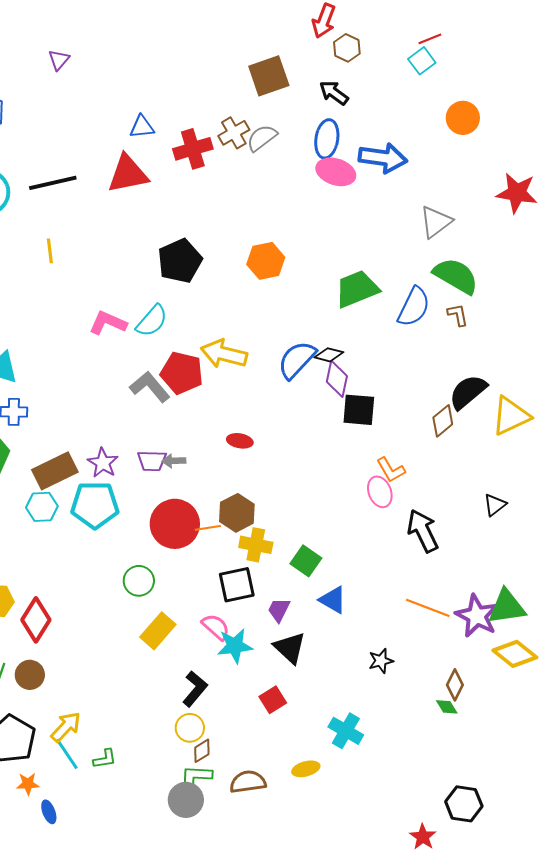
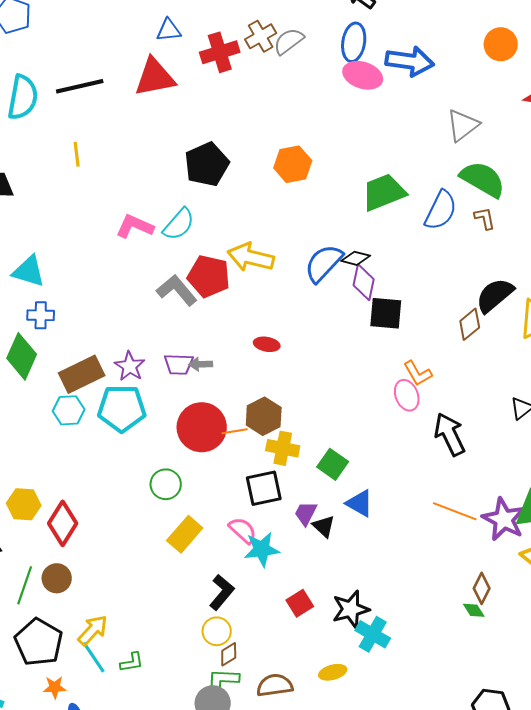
orange circle: (463, 118) -> (501, 44), moved
black triangle: (290, 648) -> (324, 526), moved, size x0.7
black star: (381, 661) -> (351, 609), moved, size x1.5

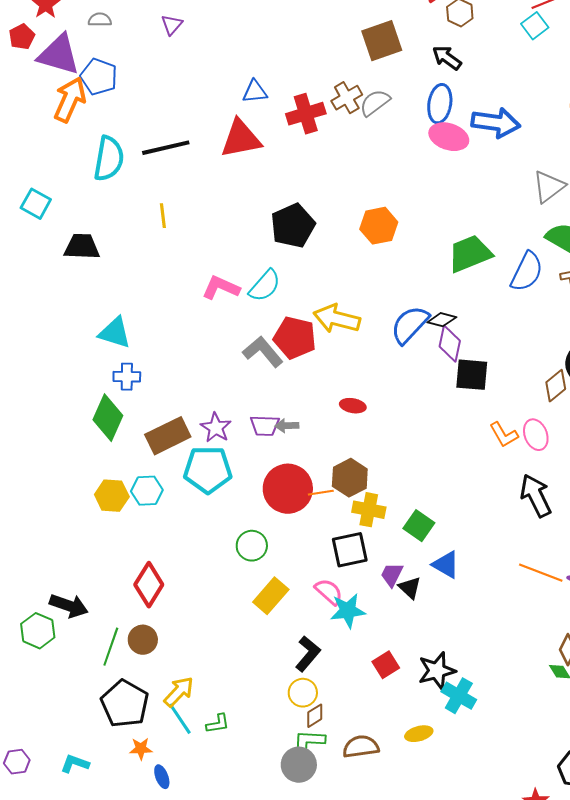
pink ellipse: (407, 395) -> (536, 435), moved
cyan hexagon: (69, 410) -> (147, 491), moved
yellow hexagon: (24, 504) -> (112, 496), moved

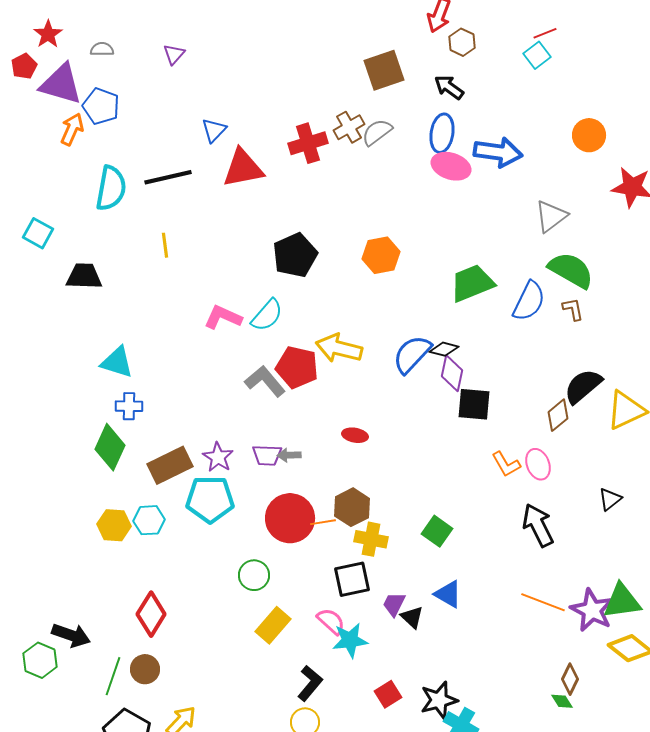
blue triangle: (255, 92) -> (214, 130), moved, turned -40
orange arrow: (70, 100) -> (72, 129), size x0.7
green square: (419, 526) -> (437, 531), moved

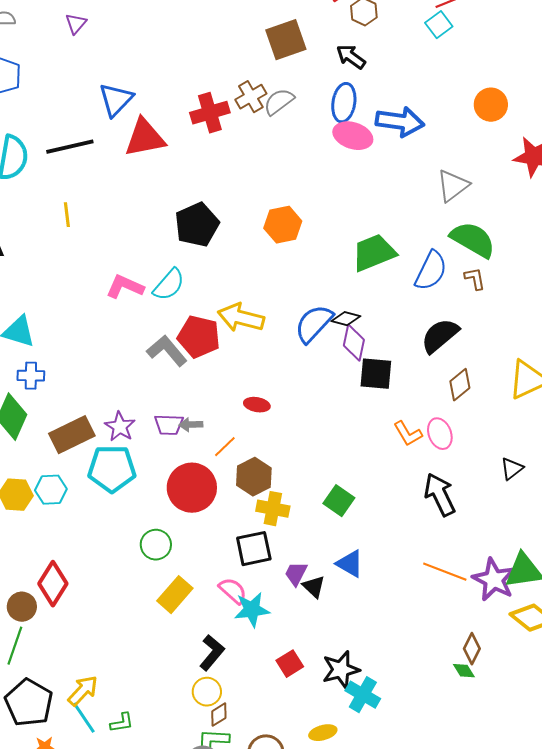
blue triangle: (214, 130) -> (116, 100), size x1.4
black semicircle: (583, 386) -> (440, 336), moved
orange line: (323, 522) -> (225, 447), moved, turned -35
brown circle: (145, 669) -> (22, 607), moved

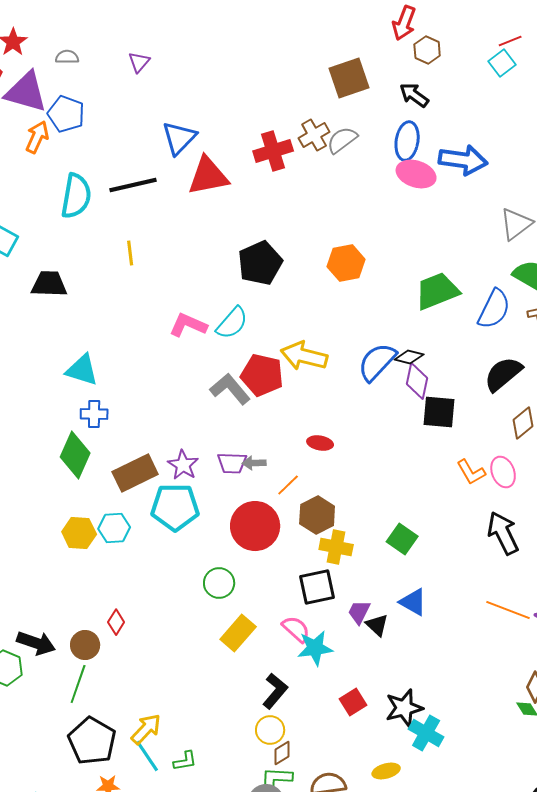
red diamond: (53, 584) -> (116, 622), size x0.6

